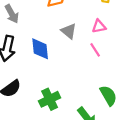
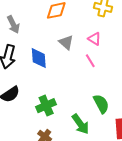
pink triangle: (99, 26) -> (94, 39), turned 40

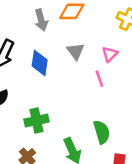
gray arrow: (13, 24) -> (41, 20), moved
pink triangle: (94, 39) -> (110, 54), turned 32

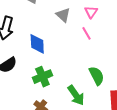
blue diamond: (40, 63) -> (37, 44), moved

